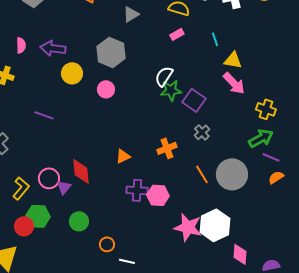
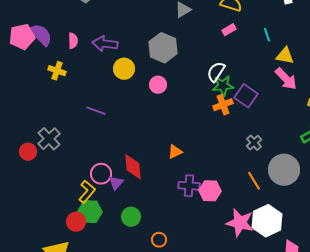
gray cross: (202, 132) -> (254, 143), moved
orange cross: (167, 148) -> (223, 105), moved
orange line: (202, 174) -> (254, 181), moved
yellow L-shape: (21, 188) -> (87, 192), moved

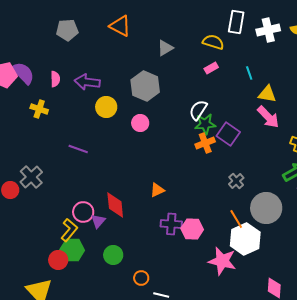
white hexagon: (267, 221) -> (245, 239), moved

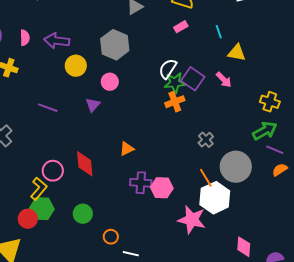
pink arrow: (268, 117) -> (224, 80), moved, size x0.7
purple square: (228, 134) -> (193, 79), moved
purple triangle: (98, 221) -> (93, 105), moved

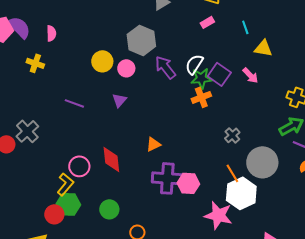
purple arrow: (57, 41) -> (165, 67), moved, turned 45
pink circle: (110, 82) -> (126, 68), moved
purple cross: (141, 183) -> (167, 178), size x1.4

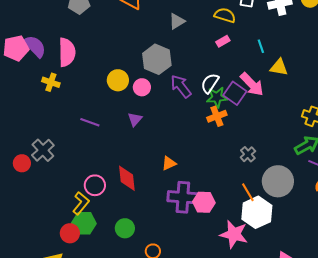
pink semicircle: (51, 33) -> (67, 52), size x1.8
pink arrow: (250, 75) -> (252, 84), moved, size x1.5

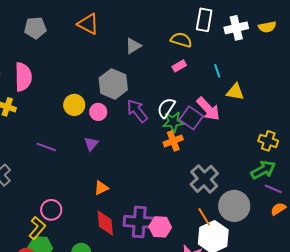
gray cross: (248, 154) -> (204, 179), size x1.8
orange triangle: (169, 163) -> (101, 188), moved
red diamond: (127, 178) -> (105, 223), moved

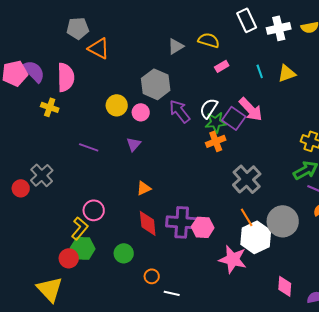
white rectangle: (204, 20) -> (247, 20), turned -35
orange triangle: (88, 24) -> (99, 48), moved
yellow semicircle: (181, 40) -> (209, 40), moved
yellow triangle: (235, 92) -> (287, 73), moved, turned -30
gray circle: (234, 206) -> (283, 221), moved

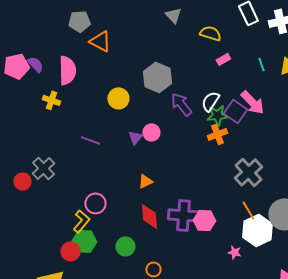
gray triangle: (176, 46) -> (173, 15), moved, turned -42
purple semicircle: (34, 71) -> (35, 64), size x0.7
pink circle: (141, 112) -> (151, 132), moved
pink star: (233, 259) -> (234, 252), size x0.5

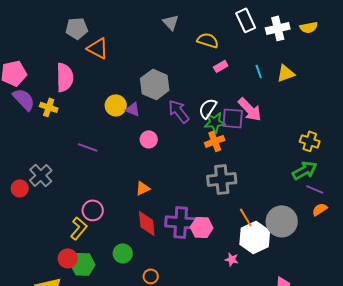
purple semicircle: (35, 64) -> (24, 99), moved, size x1.4
purple square: (235, 111) -> (233, 118), turned -30
purple triangle: (135, 137) -> (133, 109), moved, turned -49
gray cross: (248, 172) -> (222, 179), moved, turned 36
green hexagon: (84, 241) -> (83, 264), moved

